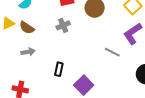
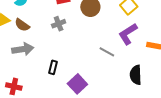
gray arrow: (28, 52) -> (23, 49), size x1.5

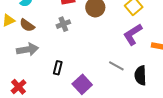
gray line: (107, 52) -> (116, 66), moved
red cross: (14, 86) -> (19, 87), turned 35

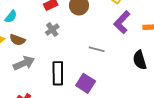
gray line: (116, 66) -> (97, 49), moved
black rectangle: (58, 68) -> (58, 73), size x1.6

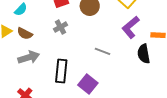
black semicircle: (140, 60) -> (144, 54), moved

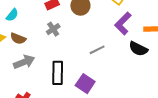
gray line: (103, 51) -> (97, 50), turned -42
black semicircle: (144, 54) -> (138, 49), turned -48

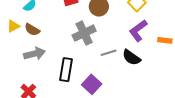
gray cross: (53, 29) -> (84, 33), moved, size x1.6
black semicircle: (138, 49) -> (131, 57), moved

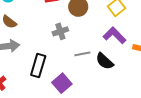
purple L-shape: (138, 31) -> (114, 35), turned 75
gray cross: (84, 33) -> (60, 31), size x0.7

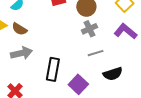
gray cross: (60, 31) -> (90, 29), moved
black semicircle: (105, 61) -> (113, 74), moved, turned -54

